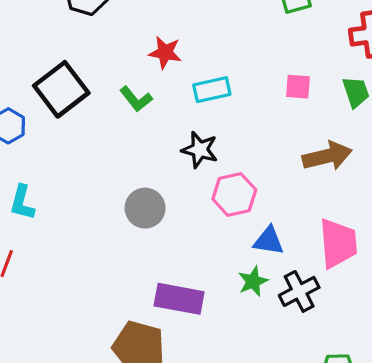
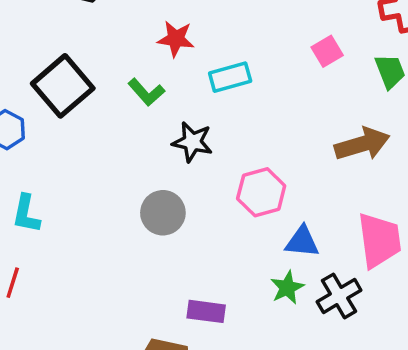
pink square: (298, 87) -> (327, 51), moved, turned -32
black star: (200, 150) -> (192, 142), moved
purple rectangle: (179, 299) -> (206, 311), size x0.7

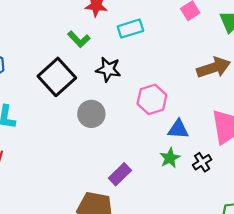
black square: (63, 86) -> (57, 77), moved
black cross: (339, 296) -> (202, 162), size x0.7
purple rectangle: (206, 311) -> (120, 174), turned -50

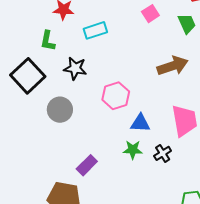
green L-shape: (79, 39) -> (48, 41), turned 55
green star: (170, 158) -> (133, 150), turned 30

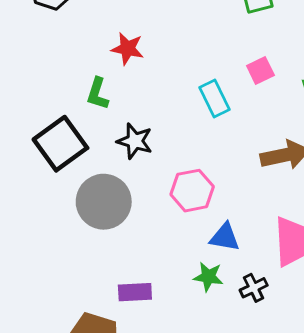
cyan rectangle: (95, 30) -> (215, 99), moved, turned 75
gray circle: (60, 110) -> (104, 202), size x1.4
purple rectangle: (87, 165) -> (135, 292), turned 35

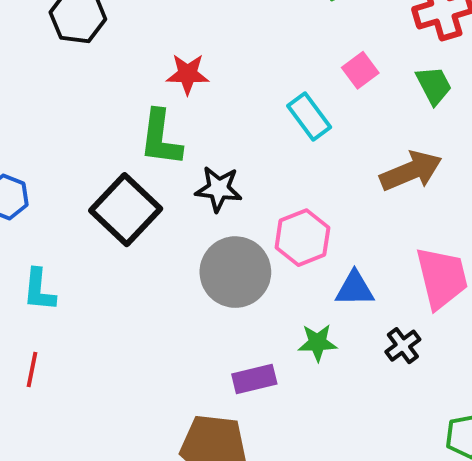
green L-shape: (98, 94) -> (161, 138), size x1.4
gray circle: (104, 202) -> (235, 272), moved
green star: (208, 277) -> (317, 343), moved

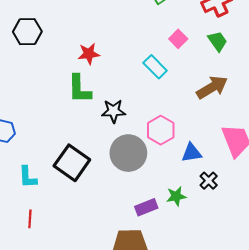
black square: (126, 210) -> (72, 163), moved
green star: (317, 343) -> (176, 196), moved
black cross: (403, 346) -> (209, 181), moved

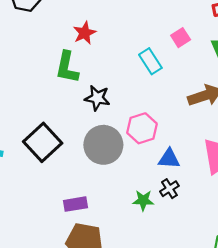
red star: (89, 54) -> (85, 33), turned -30
black cross: (209, 181) -> (169, 189), moved
purple rectangle: (146, 207) -> (75, 204), moved

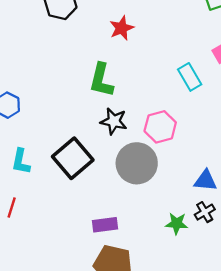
red star: (85, 33) -> (122, 28), moved
black star: (97, 98) -> (114, 121), moved
pink hexagon: (142, 128) -> (160, 127), moved

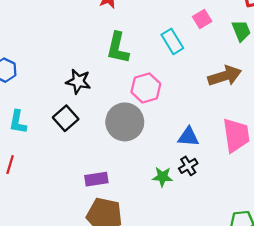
green L-shape: (101, 80) -> (118, 48), moved
black star: (114, 121) -> (78, 81), moved
black square: (73, 158) -> (66, 118), size x0.7

